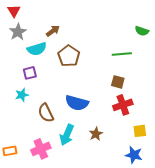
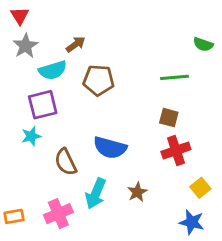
brown pentagon: (69, 56) -> (99, 80), turned -30
purple square: (30, 73) -> (43, 105), size x1.5
yellow square: (140, 131) -> (200, 188), turned -32

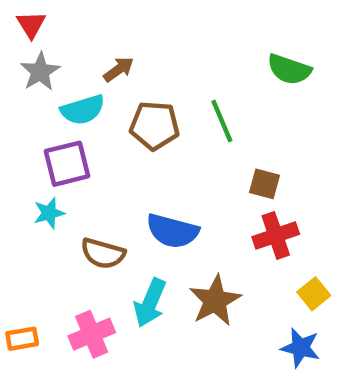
green semicircle: (203, 44) -> (289, 69), moved, size x1.4
green line: (175, 77) -> (222, 121), moved, turned 72
brown semicircle: (66, 162) -> (103, 253), turned -48
brown star: (137, 192) -> (215, 301), size x1.6

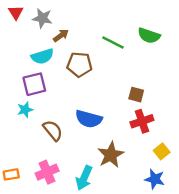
gray star: (40, 72) -> (42, 18), moved, turned -30
green line: (222, 121) -> (113, 43), moved, turned -40
brown semicircle: (103, 253) -> (53, 130), turned -145
cyan arrow: (150, 303) -> (84, 178), moved

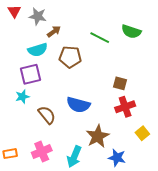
blue star: (155, 179) -> (117, 158), moved

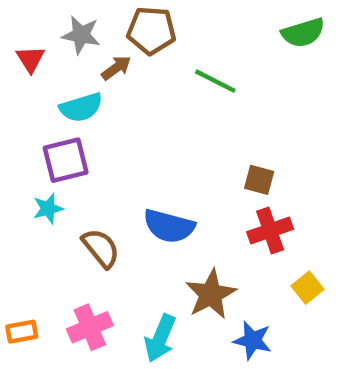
red triangle: (14, 11) -> (31, 59), moved
green semicircle: (131, 32) -> (303, 33), moved, turned -36
brown pentagon: (70, 57) -> (151, 30), moved

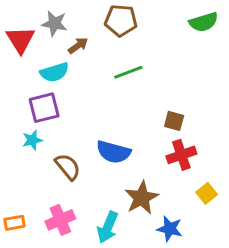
brown pentagon: (151, 30) -> (121, 21), moved
red triangle: (31, 59) -> (20, 40), size x1.5
green line: (215, 81) -> (128, 72), moved, turned -48

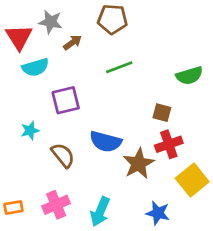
green semicircle: (204, 22) -> (189, 76), moved
cyan semicircle: (54, 72) -> (35, 67), moved
purple square: (44, 108) -> (66, 100), moved
yellow square: (207, 193) -> (192, 180), size x1.6
brown star: (142, 198) -> (139, 164), moved

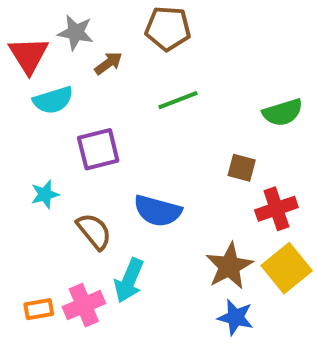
red cross: (169, 144) -> (276, 209), moved
brown star: (139, 164) -> (229, 266), moved
orange rectangle: (13, 208) -> (39, 309), moved
cyan arrow: (100, 212) -> (129, 280), moved

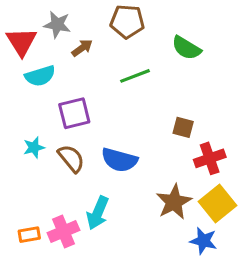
green semicircle: (283, 112) -> (186, 48), moved, turned 48
brown semicircle: (94, 231) -> (71, 158), moved
blue star: (235, 317) -> (203, 241), moved

